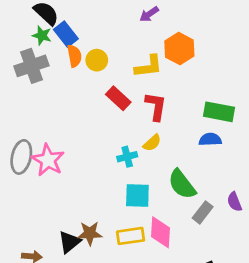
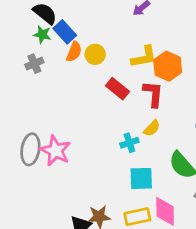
orange hexagon: (179, 49) -> (168, 66), moved
orange semicircle: (74, 56) -> (74, 52), turned 36
gray cross: (31, 66) -> (34, 64), size x0.6

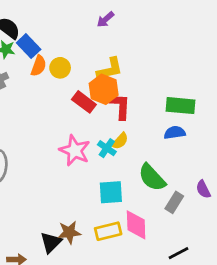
orange hexagon: (168, 66) -> (104, 89), moved
cyan cross: (129, 143) -> (107, 148), moved, turned -36
pink star: (56, 151) -> (75, 150), moved

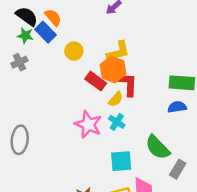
orange semicircle: (39, 66) -> (53, 17), moved, turned -60
yellow semicircle: (120, 141) -> (116, 99), moved

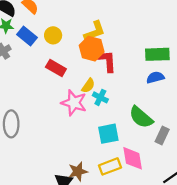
blue rectangle: (45, 32) -> (27, 36), moved
red rectangle: (96, 81) -> (56, 68), moved
yellow semicircle: (116, 99) -> (88, 86), moved

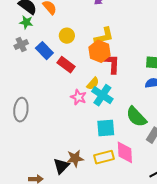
blue rectangle: (27, 36) -> (44, 51), moved
cyan cross: (100, 97) -> (102, 95), size x1.5
pink star: (74, 103) -> (78, 97), size x0.7

